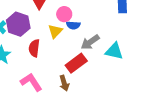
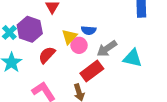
pink circle: (64, 14) -> (79, 45), moved
red semicircle: (34, 48) -> (47, 55), turned 36

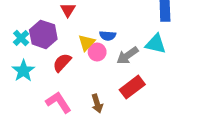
cyan triangle: (133, 58) -> (156, 44), moved
red rectangle: (92, 71) -> (132, 87), moved

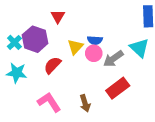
cyan triangle: (156, 44) -> (139, 48), turned 30
pink circle: (97, 52) -> (94, 53), moved
cyan star: (23, 71) -> (17, 73), turned -30

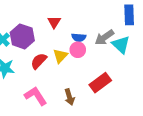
red triangle: (58, 16) -> (54, 22), moved
yellow triangle: (75, 47) -> (60, 56), moved
gray arrow: (113, 59) -> (104, 37), moved

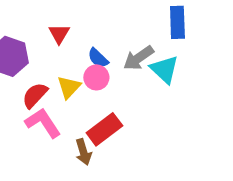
blue semicircle: (79, 37) -> (98, 58), turned 40
red rectangle: (100, 83) -> (104, 129), moved
pink L-shape: (36, 96) -> (43, 123), moved

